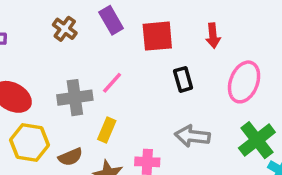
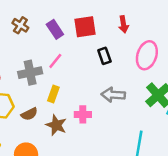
purple rectangle: (111, 20) -> (55, 29), moved

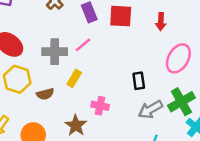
black rectangle: (104, 56) -> (139, 81), moved
gray arrow: (113, 95) -> (150, 109), moved, turned -45
brown star: (56, 125) -> (76, 125), moved

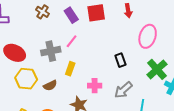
gray arrow: (150, 109) -> (123, 90), moved

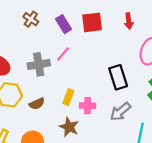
black rectangle: (120, 60) -> (118, 77), size x1.5
yellow rectangle: (70, 69) -> (68, 97), moved

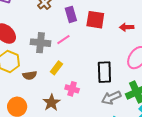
red arrow: (129, 21) -> (127, 27), turned 80
yellow rectangle: (68, 97) -> (56, 68), moved
gray arrow: (120, 112) -> (111, 98), moved

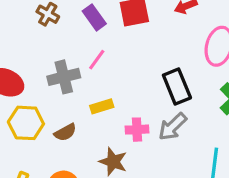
yellow rectangle: (56, 68) -> (102, 106), turned 56
gray arrow: (111, 98) -> (173, 127), moved

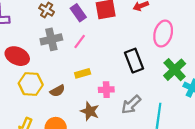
gray cross: (64, 77) -> (51, 39), moved
gray arrow: (173, 127) -> (131, 105), moved

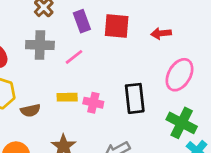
green cross: (175, 70) -> (182, 123), turned -35
pink cross: (106, 90) -> (93, 103), moved

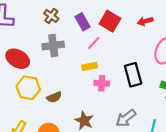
red square: (117, 26) -> (110, 21), turned 35
pink line: (74, 57) -> (94, 43), moved
yellow rectangle: (67, 97) -> (90, 66), moved

